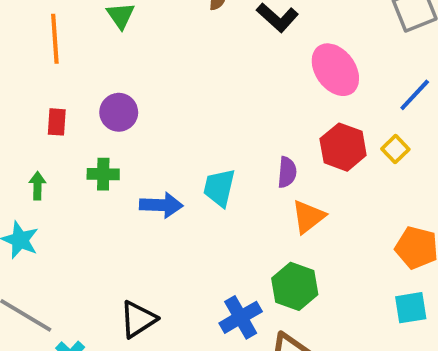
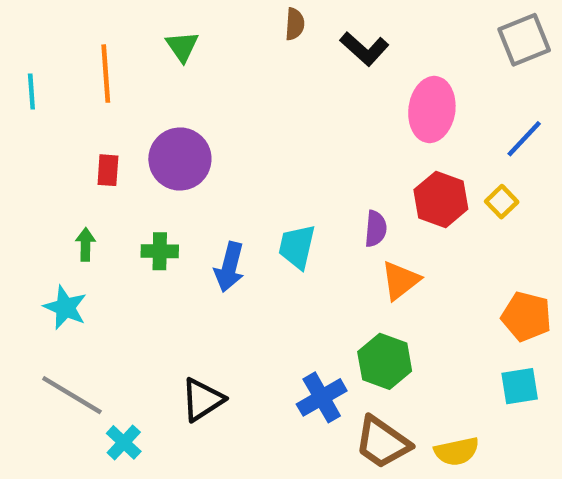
pink ellipse: (335, 70) -> (432, 110), turned 44
purple circle: (119, 112) -> (180, 159), size x1.4
green cross: (103, 174) -> (160, 251), moved
blue arrow: (161, 205) -> (229, 267), turned 102

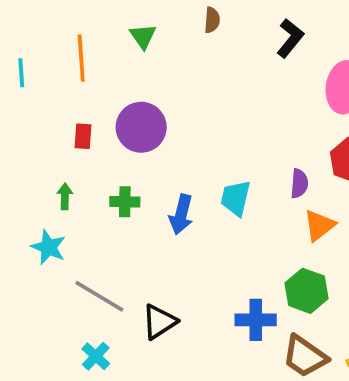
brown semicircle: (295, 24) -> (212, 20), moved
black L-shape: (364, 49) -> (290, 38), turned -93
gray line: (72, 395) -> (99, 296), moved
blue cross: (322, 397) -> (256, 320), turned 30

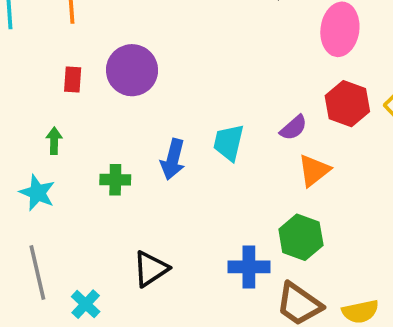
purple semicircle: (299, 184) -> (294, 128), turned 44
green cross: (125, 202) -> (115, 180), moved
gray line: (99, 296) -> (37, 273), moved, turned 46

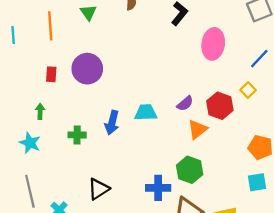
red hexagon: (347, 104) -> (220, 106), moved
cyan trapezoid: (229, 143) -> (146, 112), turned 75

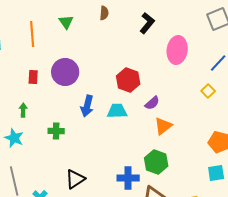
red hexagon: (220, 106) -> (128, 80), moved
blue arrow: (112, 123) -> (87, 106), moved

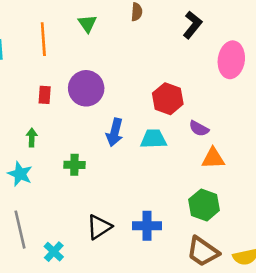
purple semicircle: (152, 103) -> (199, 128), turned 70
orange triangle: (163, 126) -> (213, 158), turned 36
blue cross: (128, 178) -> (147, 226), moved

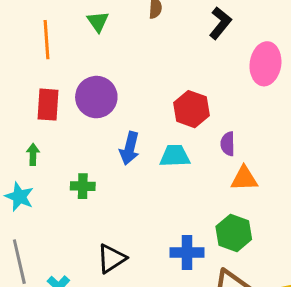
red rectangle: (45, 95) -> (48, 105), size x1.5
purple semicircle: (199, 128) -> (228, 144), turned 60
blue cross: (147, 226) -> (187, 253), moved

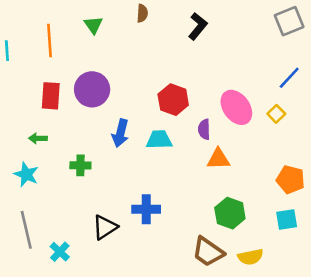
pink ellipse: (265, 64) -> (236, 107), moved, turned -44
green arrow: (33, 154) -> (38, 138), turned -90
green hexagon: (234, 233) -> (230, 213), moved
blue cross: (187, 253) -> (146, 209), moved

